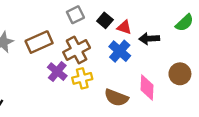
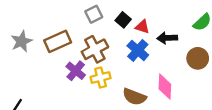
brown circle: (180, 74) -> (198, 58), moved

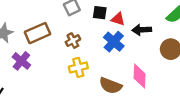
black square: (123, 20) -> (100, 13), turned -32
brown cross: (95, 49) -> (73, 41), size x0.6
purple cross: (76, 71) -> (21, 61), moved

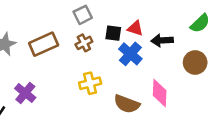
black square: (100, 13) -> (113, 33), moved
brown cross: (73, 41) -> (84, 43), moved
purple cross: (21, 61) -> (25, 93), moved

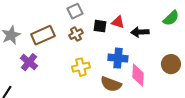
blue cross: (130, 54) -> (118, 58), moved, turned -36
brown circle: (195, 62) -> (171, 64), moved
purple cross: (25, 93) -> (29, 62), moved

